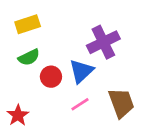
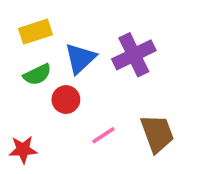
blue triangle: (81, 71) -> (80, 58), moved
red star: (18, 115) -> (23, 150), turned 30

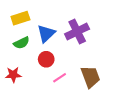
red circle: (66, 100) -> (46, 59), moved
red star: (23, 150) -> (13, 75), moved

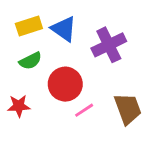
blue triangle: (46, 34) -> (64, 29), moved, turned -42
red circle: (46, 59) -> (65, 84), size x1.5

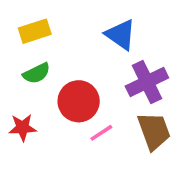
blue triangle: (64, 29) -> (121, 35), moved
purple cross: (109, 45) -> (147, 82), moved

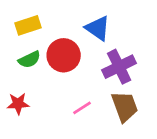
red circle: (79, 101) -> (64, 55), moved

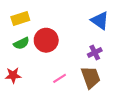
blue triangle: (98, 28) -> (100, 21), moved
purple cross: (119, 67) -> (95, 53), moved, size x0.6

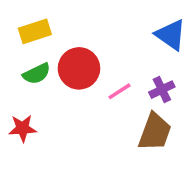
brown trapezoid: (91, 77) -> (155, 132), turned 40
pink line: (60, 78) -> (120, 91), moved

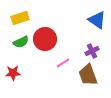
pink line: (120, 91) -> (63, 63), moved
brown trapezoid: (155, 132) -> (88, 75), turned 140

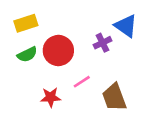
purple cross: (92, 51) -> (103, 43), moved
red star: (13, 73) -> (51, 97), moved

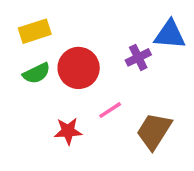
blue triangle: (126, 26) -> (170, 35), turned -30
brown trapezoid: (114, 97) -> (154, 131), turned 52

